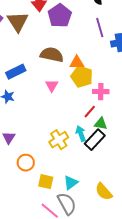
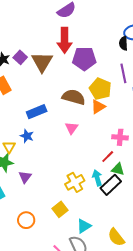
purple pentagon: (60, 16) -> (84, 59), turned 30
orange triangle: (77, 63) -> (98, 107), turned -35
yellow pentagon: (82, 77) -> (100, 89), moved
orange circle: (26, 163) -> (26, 220), moved
yellow square: (46, 182) -> (60, 209), moved, turned 35

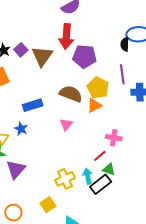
purple triangle: (25, 177) -> (16, 169), size x1.5

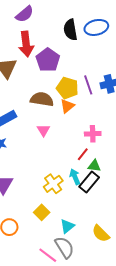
black semicircle: (125, 44) -> (70, 30), moved, size x1.5
purple pentagon: (85, 56) -> (48, 60), turned -30
purple line: (122, 74) -> (88, 85), moved

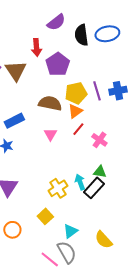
purple semicircle: (25, 14) -> (56, 22), moved
red arrow: (26, 44) -> (37, 48), size x0.7
yellow pentagon: (67, 88) -> (76, 93), turned -30
pink cross: (93, 134) -> (99, 140), turned 35
red line: (83, 154) -> (78, 129), moved

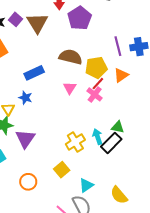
yellow pentagon: (76, 93) -> (96, 68), moved
orange triangle: (75, 111) -> (121, 75), moved
pink cross: (99, 140) -> (95, 94), moved

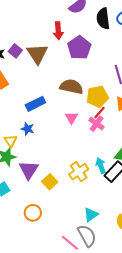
yellow square: (62, 170) -> (50, 182), moved

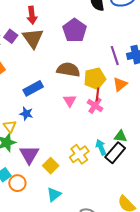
red arrow: (58, 31) -> (32, 15), moved
red line: (99, 113) -> (98, 94), turned -32
orange circle: (33, 213) -> (17, 183), moved
cyan triangle: (91, 215) -> (54, 194), moved

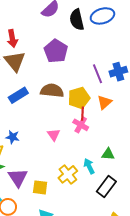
blue rectangle: (33, 88) -> (18, 95), moved
pink triangle: (70, 101) -> (54, 135), moved
black rectangle: (115, 153) -> (106, 186), moved
yellow square: (51, 166) -> (40, 187), turned -35

